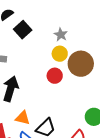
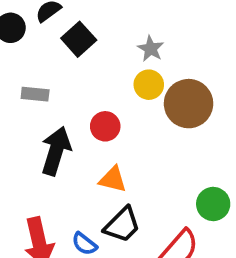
red circle: (55, 76) -> (105, 126), moved
orange triangle: (23, 118) -> (113, 179), moved

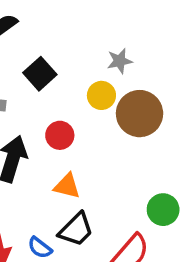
black square: (79, 39) -> (40, 74), moved
gray star: (151, 49) -> (120, 61), moved, turned 30

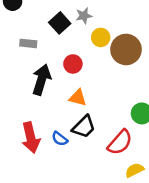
gray star: (120, 61) -> (84, 16), moved

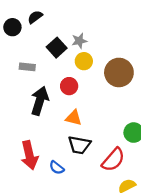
yellow circle: (101, 37) -> (84, 61), moved
black trapezoid: (84, 127) -> (79, 145), turned 55
blue semicircle: (60, 139) -> (57, 168), moved

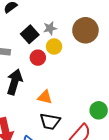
brown circle: (119, 72) -> (85, 30), moved
red circle: (69, 86) -> (38, 58), moved

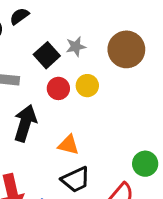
yellow circle: (54, 46) -> (87, 86), moved
black trapezoid: (50, 121) -> (76, 180), turned -35

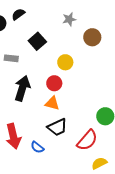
gray star: (76, 47) -> (69, 19), moved
brown circle: (126, 49) -> (92, 37), size x0.7
red circle: (58, 88) -> (54, 83), moved

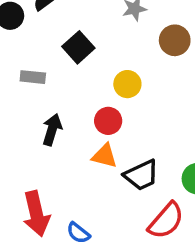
black arrow: (22, 88) -> (52, 130), size x0.7
black trapezoid: (57, 127) -> (141, 175), moved

